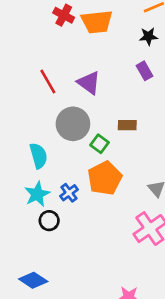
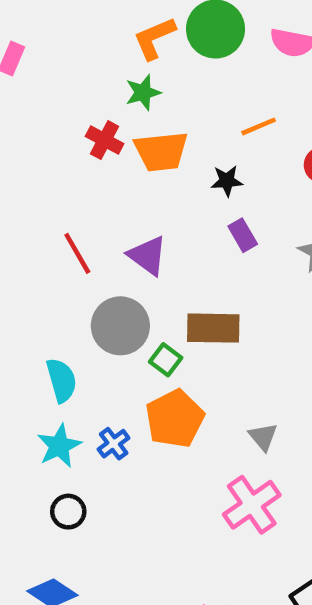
black star: (148, 36) -> (227, 181), moved
brown rectangle: (127, 125) -> (213, 328), size x1.6
black circle: (49, 221) -> (68, 512), moved

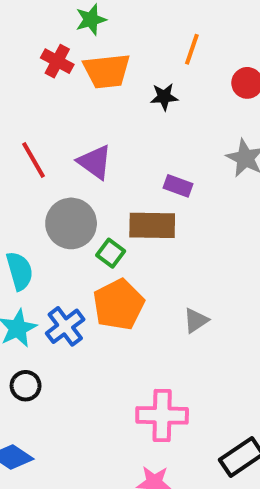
orange line: (259, 126) -> (192, 49), turned -48
purple rectangle: (243, 235) -> (178, 186), moved, turned -40
gray triangle: (263, 437) -> (196, 320), turned 36
blue cross: (114, 444) -> (65, 326), size x1.4
pink cross: (252, 505) -> (162, 415), moved, turned 36

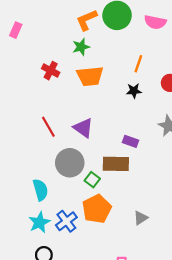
red cross: (57, 61) -> (51, 71), moved
black star: (164, 97) -> (134, 91), moved

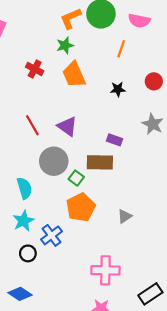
orange line: (138, 64) -> (121, 49), moved
orange trapezoid: (90, 76) -> (74, 75), turned 72
blue cross: (66, 221) -> (51, 235), moved

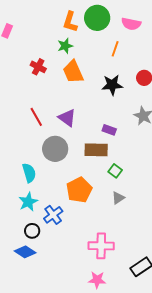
orange L-shape: (71, 18) -> (70, 22), turned -50
black star: (118, 89) -> (112, 85), size x1.5
green square: (76, 178) -> (115, 171), moved
blue diamond: (20, 294) -> (25, 252), moved

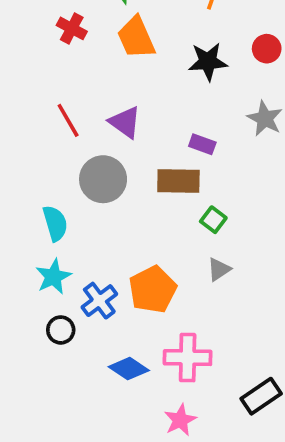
orange pentagon: (79, 190) -> (153, 290), moved
blue diamond: (25, 252) -> (129, 369), moved
pink star: (97, 280) -> (180, 420), turned -30

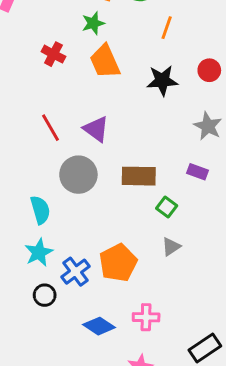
purple rectangle: (202, 144) -> (198, 172), moved
pink cross: (188, 358) -> (146, 317), size x0.7

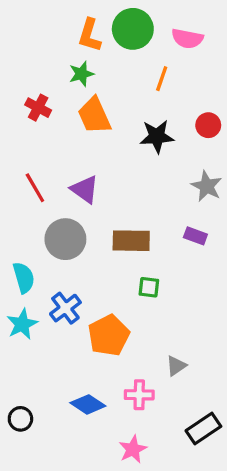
green square: (167, 207) -> (149, 287), moved, turned -30
gray triangle: (171, 247) -> (176, 366), moved
blue cross: (76, 272) -> (65, 308), moved
black circle: (45, 295) -> (20, 419), moved

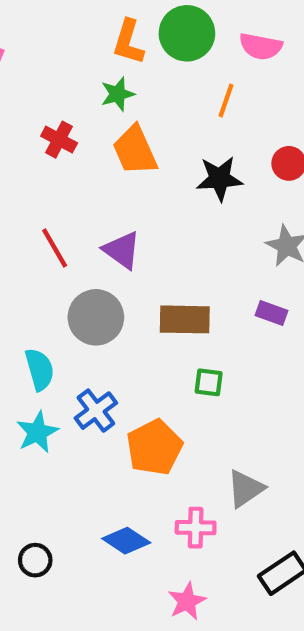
gray triangle: (176, 366) -> (245, 489), size x1.4

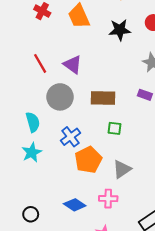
blue cross: (96, 411) -> (71, 137), moved
gray triangle: (245, 489) -> (122, 169), moved

